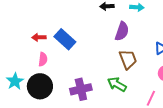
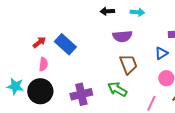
purple semicircle: (122, 31) -> (122, 36), turned 66
red arrow: (39, 37) -> (39, 42), turned 144
cyan star: (15, 81) -> (15, 86), turned -30

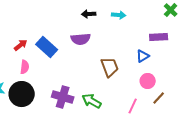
purple semicircle: (122, 36) -> (81, 39), moved
green arrow: (117, 89) -> (92, 101), moved
purple cross: (81, 94) -> (63, 97), turned 30

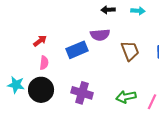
blue rectangle: (47, 47) -> (77, 50), moved, turned -65
brown trapezoid: (110, 67) -> (130, 51), moved
green arrow: (92, 101) -> (126, 97), moved, turned -42

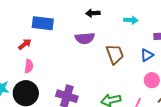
cyan arrow: (138, 11) -> (131, 20), moved
blue rectangle: (77, 50) -> (43, 23), moved, turned 30

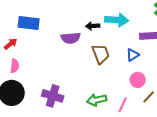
black arrow: (93, 13) -> (93, 26), moved
cyan arrow: (131, 20) -> (117, 20), size x1.6

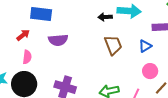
purple semicircle: (71, 38) -> (58, 40), moved

